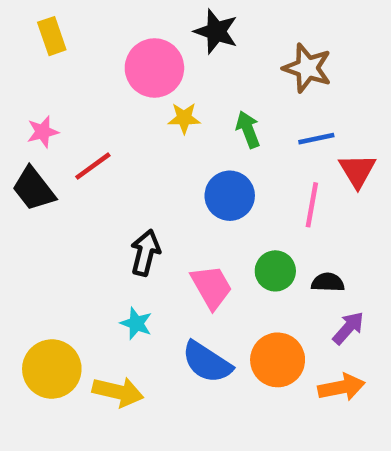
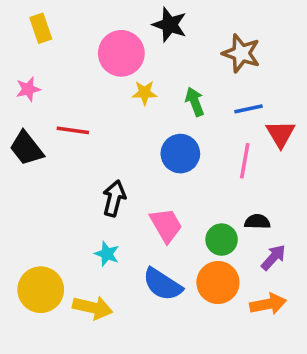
pink star: (43, 132) -> (28, 89), moved
red line: (93, 166) -> (73, 130), turned 44
green circle: (275, 271) -> (222, 240), moved

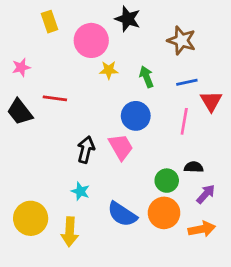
yellow rectangle: (41, 28) -> (49, 22), moved
pink trapezoid: (166, 225) -> (121, 147), moved
yellow arrow: (93, 308) -> (70, 232), turned 80

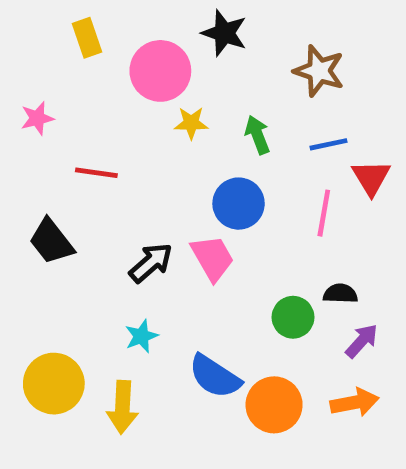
black trapezoid: (20, 112) -> (51, 241), moved
black arrow: (86, 150) -> (151, 263), turned 35
cyan star: (80, 191) -> (141, 336), turned 30
orange circle: (164, 213) -> (274, 405), moved

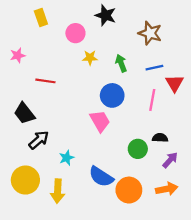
pink circle: (160, 71) -> (75, 33), size x0.7
black arrow: (151, 263) -> (39, 140), moved

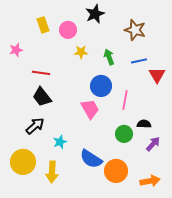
black star: (106, 15) -> (95, 14), turned 30
yellow rectangle: (41, 18) -> (43, 25), moved
pink line: (152, 100) -> (125, 100), moved
black trapezoid: (24, 113) -> (42, 97), moved
orange arrow: (167, 189) -> (150, 181), moved

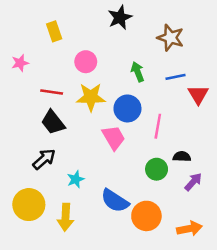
pink circle: (68, 30) -> (86, 62), moved
yellow star: (81, 52) -> (91, 97), moved, size x1.6

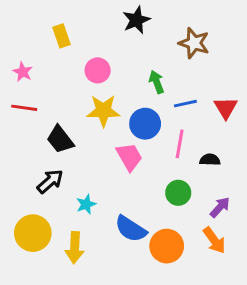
pink star: (20, 63) -> (23, 72), turned -30
blue line: (176, 77) -> (185, 104), moved
red line: (52, 92) -> (24, 108), moved
black semicircle: (182, 157) -> (210, 160), moved
orange arrow: (189, 229) -> (214, 240), moved, turned 65

